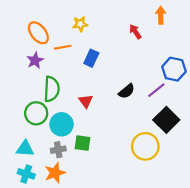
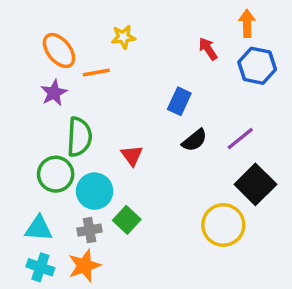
blue rectangle: (91, 58) -> (179, 101), moved
blue hexagon: (174, 69) -> (257, 66), moved
green square: (82, 143) -> (127, 220), turned 35

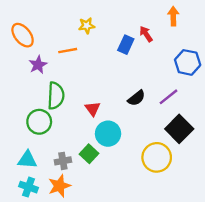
orange ellipse: (59, 50) -> (23, 35), moved
blue hexagon: (257, 66) -> (188, 62), moved
blue rectangle: (179, 101) -> (126, 45), moved
cyan circle: (95, 191) -> (108, 134), moved

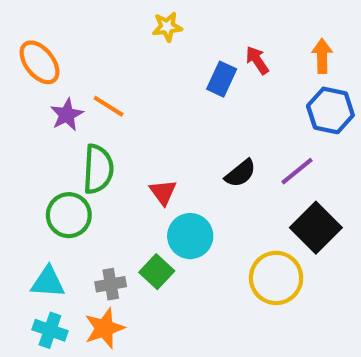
orange arrow: (173, 16) -> (322, 56), moved
yellow star: (87, 26) -> (167, 27), moved
orange line: (68, 51) -> (109, 106), moved, turned 42

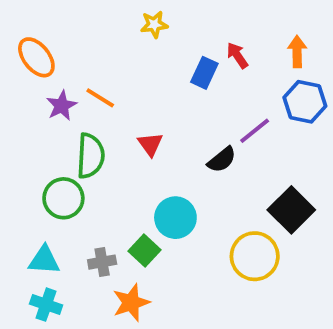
purple line: (297, 171) -> (255, 131), moved
red triangle: (163, 192) -> (150, 144), moved
orange star: (104, 328) -> (131, 303), moved

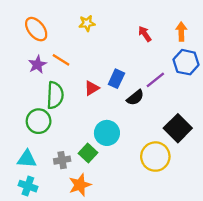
yellow star: (154, 24) -> (87, 23), moved
orange ellipse: (36, 57) -> (36, 29), moved
blue rectangle: (204, 73) -> (116, 79), moved
red triangle: (150, 144) -> (92, 88), turned 35

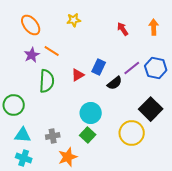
blue hexagon: (186, 62) -> (156, 68), moved
green circle: (39, 121) -> (14, 105), moved
green square: (88, 153) -> (88, 135), moved

